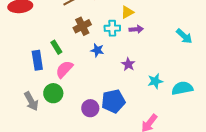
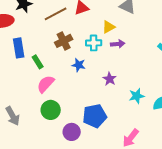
blue rectangle: (37, 60) -> (19, 48), moved
green circle: (53, 93) -> (51, 110), moved
purple circle: (90, 108) -> (72, 132), moved

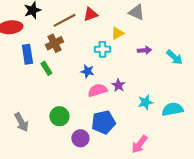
brown cross: (64, 41) -> (54, 43), moved
purple arrow: (118, 44) -> (144, 50), moved
pink semicircle: (46, 84) -> (97, 90), moved, turned 30

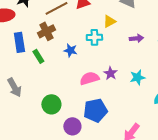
blue star: (87, 71) -> (70, 50), moved
cyan star: (145, 102) -> (137, 77), moved
gray arrow: (21, 122) -> (14, 87), moved

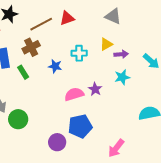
yellow triangle: (109, 21) -> (106, 44), moved
cyan star: (137, 77) -> (122, 77), moved
green circle: (51, 104) -> (18, 119), moved

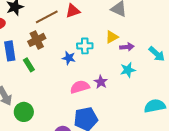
blue star: (55, 66) -> (69, 58), moved

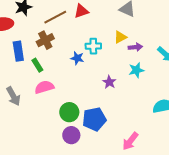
pink semicircle: (80, 87) -> (44, 87), moved
green circle: (24, 112) -> (69, 112), moved

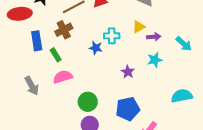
blue pentagon: (94, 119) -> (128, 109), moved

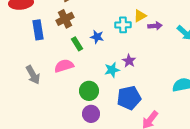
cyan cross: (112, 36) -> (123, 25), moved
green rectangle: (56, 55) -> (77, 44), moved
cyan star: (155, 60) -> (112, 70), moved

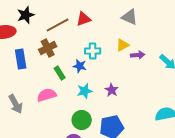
cyan cross: (123, 25) -> (93, 51), moved
cyan star: (112, 70) -> (85, 91), moved
green circle: (89, 91) -> (82, 120), moved

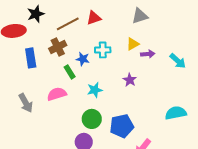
gray triangle: (130, 17) -> (140, 16), turned -42
blue star: (80, 66) -> (83, 59), moved
purple star: (112, 90) -> (130, 80), moved

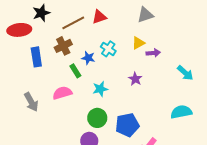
cyan cross: (103, 50) -> (108, 49), turned 35
cyan arrow: (178, 61) -> (185, 73), moved

